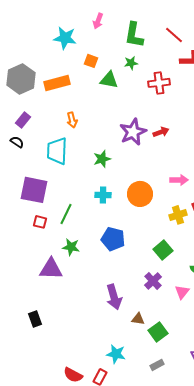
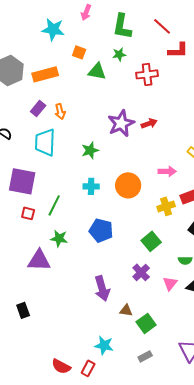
purple rectangle: (23, 120) -> (38, 108), moved

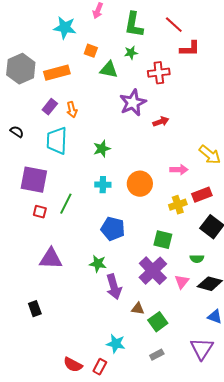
purple star: (121, 123) -> (133, 103), moved
green star: (59, 238) -> (98, 264), moved
green square: (151, 241) -> (163, 240), turned -36
purple cross: (141, 272) -> (153, 271), size x1.6

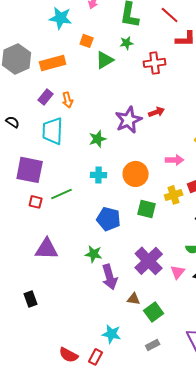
green triangle: (109, 70) -> (105, 60), turned -42
purple star: (133, 103) -> (129, 120), moved
green line: (66, 204) -> (62, 194), turned 40
green square: (163, 240) -> (147, 209), moved

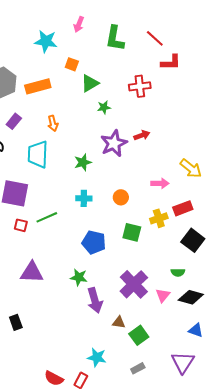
green star: (127, 43) -> (104, 107), moved
purple rectangle: (46, 97) -> (14, 121), moved
orange circle: (136, 174) -> (121, 197), size x0.6

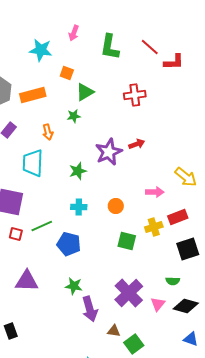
red L-shape: (171, 62) -> (174, 62), moved
green star: (104, 107) -> (74, 116), moved
black square: (193, 240) -> (188, 249), turned 35
blue pentagon: (94, 242) -> (69, 244), moved

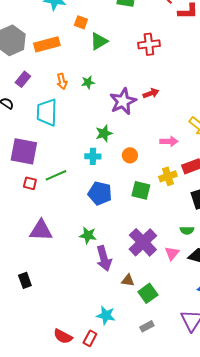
green star: (74, 116) -> (88, 82), moved
green star: (78, 171) -> (104, 133), moved
blue pentagon: (69, 244) -> (100, 193), moved

